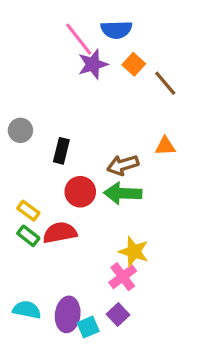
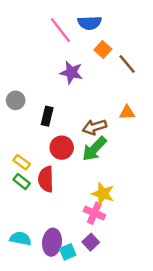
purple star: (93, 64) -> (71, 72), moved, turned 30
green arrow: (123, 193) -> (94, 149), turned -48
red semicircle: (60, 233) -> (46, 179), turned -80
pink cross: (123, 277) -> (94, 213), turned -30

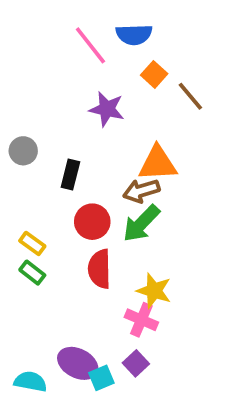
orange triangle: (127, 112) -> (158, 164), moved, size x1.6
red semicircle: (46, 179) -> (100, 269), moved
cyan semicircle: (20, 238) -> (30, 382), moved
purple ellipse: (52, 242) -> (78, 363), turned -70

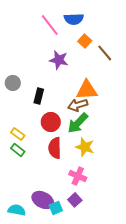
yellow star: (154, 291) -> (85, 147), moved

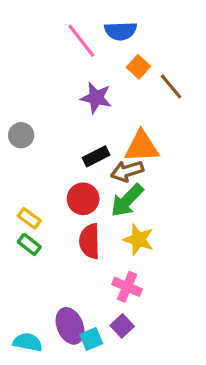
black rectangle: (39, 96) -> (96, 156), moved, turned 49
purple ellipse: (43, 200) -> (70, 326), turned 40

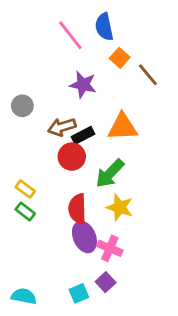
blue semicircle: (121, 31) -> (104, 27), turned 80
gray circle: (21, 135) -> (22, 106), moved
brown arrow: (127, 171) -> (62, 127), moved
red circle: (83, 199) -> (72, 157), moved
purple ellipse: (70, 326) -> (84, 237), moved

